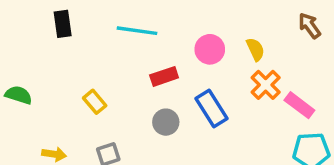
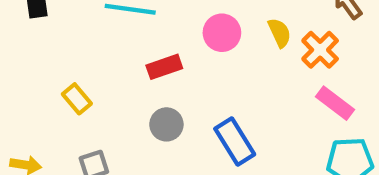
orange cross: (266, 85) -> (320, 50), moved
blue rectangle: (211, 109) -> (235, 142), moved

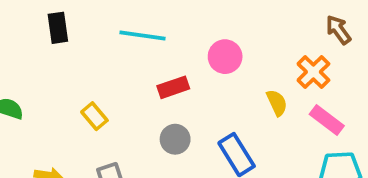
yellow semicircle: (280, 33) -> (277, 103), moved

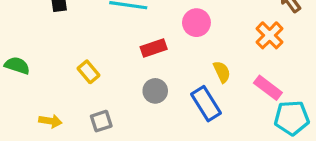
yellow semicircle: (277, 103) -> (222, 72), moved
pink rectangle: (327, 120) -> (268, 88), moved

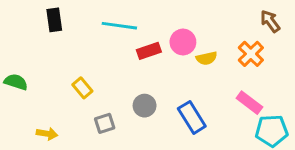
red rectangle: (154, 48) -> (149, 51), moved
yellow semicircle: (222, 72) -> (207, 58), moved, turned 102
gray square: (101, 121) -> (105, 123), moved

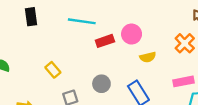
yellow semicircle: (207, 58) -> (148, 57), moved
pink rectangle: (249, 103) -> (184, 81), turned -48

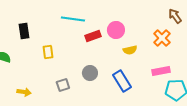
black rectangle: (31, 17) -> (24, 31), moved
yellow rectangle: (53, 70) -> (48, 52), moved, turned 32

